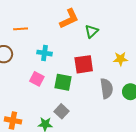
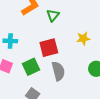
green square: (63, 82) -> (31, 67), turned -30
gray semicircle: (107, 88) -> (58, 71), moved

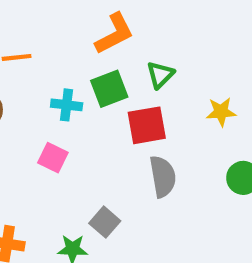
green triangle: (53, 15) -> (160, 75), moved
green square: (31, 67) -> (109, 89), moved

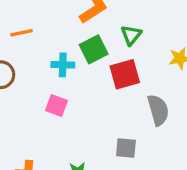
gray semicircle: (163, 176) -> (158, 110), moved
gray square: (105, 222) -> (126, 148), moved, turned -30

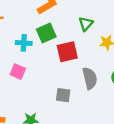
green triangle: (131, 35) -> (86, 24), moved
gray square: (126, 148) -> (63, 95), moved

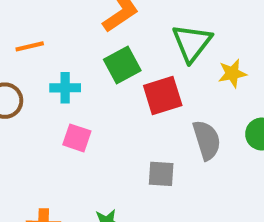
green triangle: (86, 24) -> (192, 43), size x1.5
cyan cross: (24, 43) -> (65, 88), moved

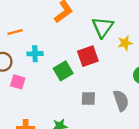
green square: (122, 65) -> (63, 71), moved
pink square: (77, 138) -> (18, 82), moved
gray semicircle: (207, 140) -> (121, 101), moved

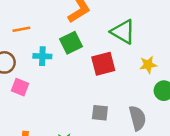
green triangle: (103, 27) -> (123, 32), turned -40
yellow star: (125, 43) -> (148, 65), moved
green square: (63, 71) -> (71, 43), moved

